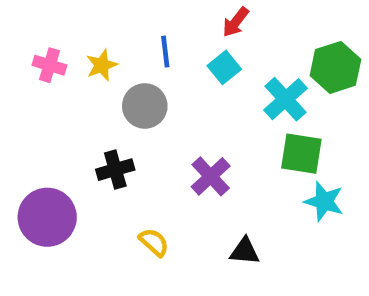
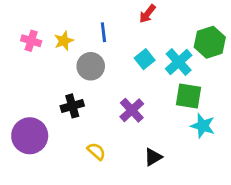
cyan square: (224, 67) -> (145, 59), moved
black triangle: (245, 251) -> (153, 157), turned -36

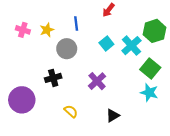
green square: (189, 96) -> (150, 69), moved, turned 30

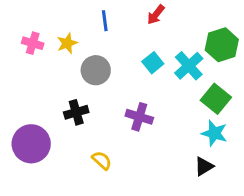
blue line: (76, 24) -> (105, 21), moved
purple cross: (97, 81) -> (139, 117), turned -30
black triangle: (113, 116) -> (204, 166), moved

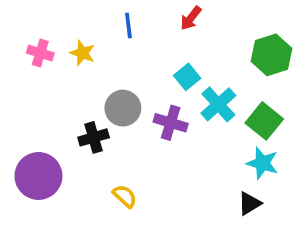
yellow star: (67, 43) -> (83, 53), turned -30
cyan cross: (189, 66) -> (218, 104), moved
gray circle: (96, 70) -> (123, 108), moved
purple cross: (139, 117) -> (171, 123), moved

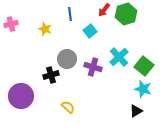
pink cross: (40, 53) -> (11, 24), moved, turned -32
green hexagon: (272, 55) -> (126, 14), moved
cyan square: (187, 77) -> (90, 31), moved

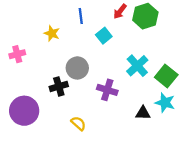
pink cross: (11, 24) -> (17, 54), moved
purple cross: (93, 67) -> (107, 90), moved
black triangle: (136, 111) -> (143, 113), moved, turned 32

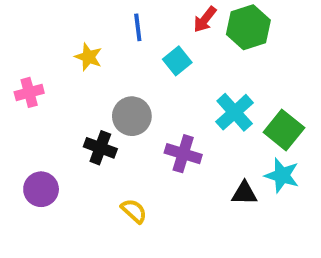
black cross: (59, 86) -> (100, 148), turned 36
purple circle: (24, 111) -> (41, 189), size x0.7

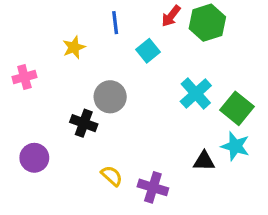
yellow star: (88, 57) -> (74, 47), turned 30
purple cross: (183, 154) -> (153, 187), moved

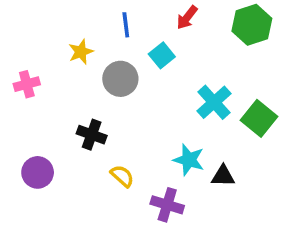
green hexagon: (207, 23) -> (252, 25), moved
gray circle: (110, 97) -> (120, 79), moved
cyan star: (235, 146) -> (189, 160), moved
yellow semicircle: (112, 176) -> (122, 176), moved

